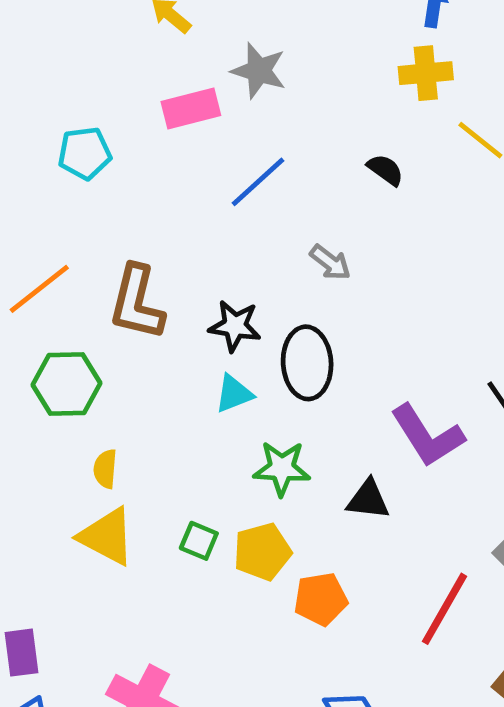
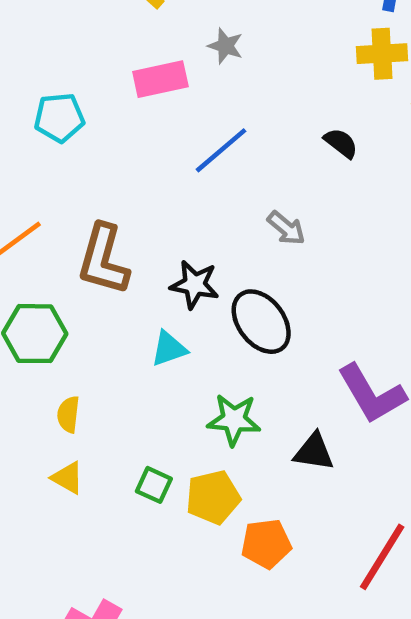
gray star: (259, 71) -> (225, 46), size x0.7
black ellipse: (307, 363) -> (261, 322), turned -36
cyan triangle: (234, 394) -> (169, 349), moved
yellow triangle: (107, 536) -> (68, 478), size x0.6

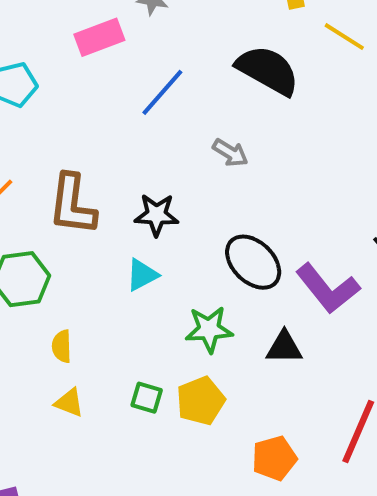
black semicircle: (341, 143) -> (268, 70), size x2.0
black ellipse: (261, 322) -> (253, 262), moved
orange pentagon: (266, 544) -> (274, 458), moved

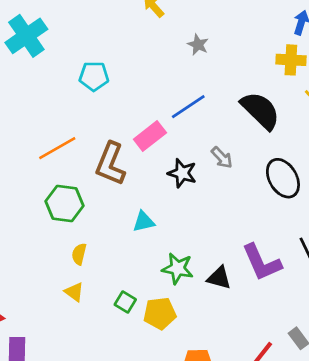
pink rectangle: (99, 37) -> (150, 136), moved, turned -32
black star: (157, 215) -> (182, 173), moved
black ellipse: (253, 262) -> (283, 178), moved
black triangle: (284, 347) -> (219, 278), moved

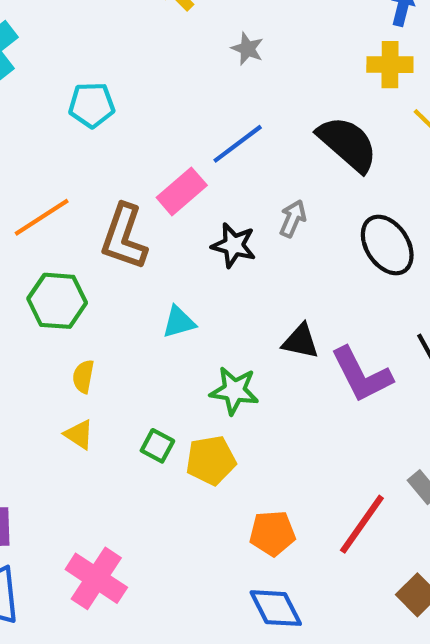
gray arrow: (222, 158) -> (293, 219), turned -110
black triangle: (219, 278) -> (300, 341), moved

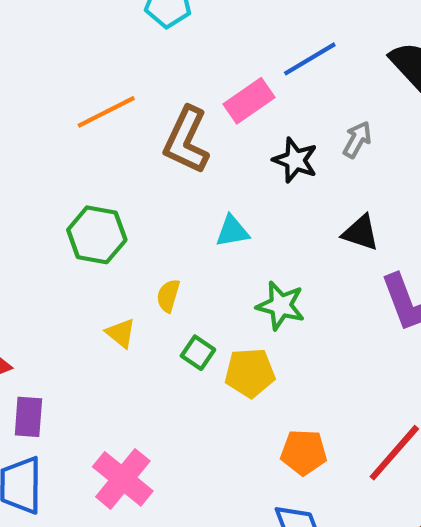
green hexagon: (57, 301) -> (97, 235), moved
black triangle: (300, 341) -> (361, 233), moved
yellow semicircle: (83, 377) -> (168, 296), moved

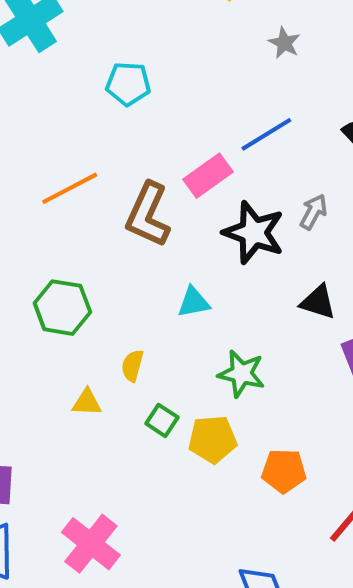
black star: (295, 160) -> (254, 233), size x1.4
yellow triangle: (121, 333) -> (87, 403), turned -36
orange pentagon: (304, 452) -> (284, 471), moved

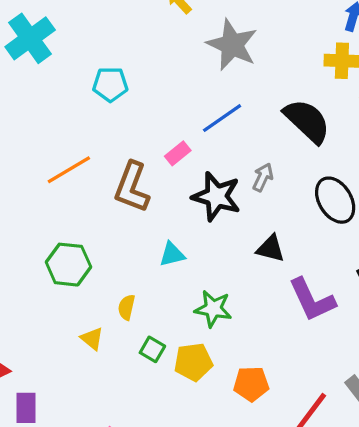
gray star: (284, 43) -> (232, 45), size x2.0
pink rectangle: (208, 176) -> (178, 153), size x0.7
yellow triangle: (87, 403) -> (92, 339), turned 40

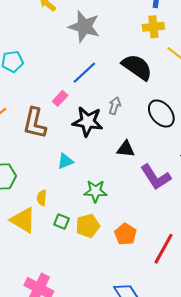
yellow triangle: (92, 339) -> (23, 220), size x1.8
orange pentagon: (251, 384) -> (125, 234), turned -30

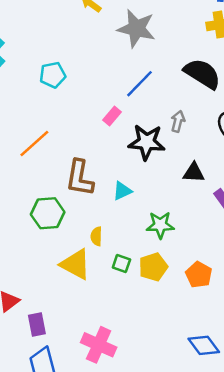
brown L-shape: (35, 123) -> (80, 178), moved

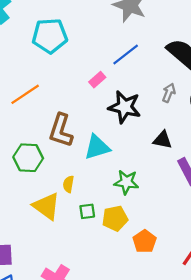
cyan pentagon: (53, 75) -> (50, 36), size x1.5
gray arrow: (178, 121) -> (169, 93), moved
cyan triangle: (122, 191) -> (97, 147), size x1.5
green square: (121, 264) -> (87, 211), turned -35
orange pentagon: (199, 275) -> (145, 241), moved

